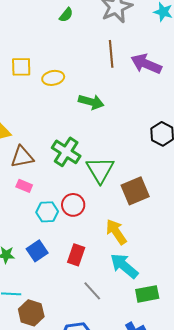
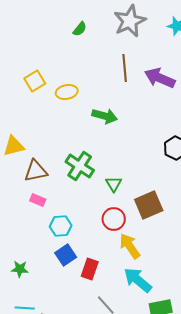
yellow square: (21, 67) -> (35, 81), turned -30
green triangle: (100, 170) -> (114, 184), size x0.6
red circle: (73, 205) -> (114, 219), moved
blue square: (37, 251) -> (66, 255), moved

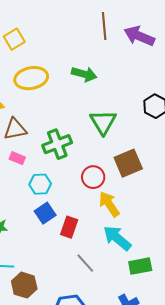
yellow ellipse: (67, 92) -> (31, 78), moved, size x1.5
green cross: (80, 166) -> (57, 144), moved, turned 36
green triangle: (114, 184) -> (103, 122), moved, size x1.6

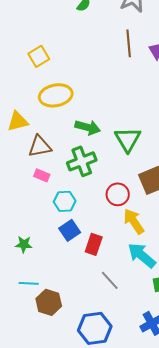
green arrow: (84, 74) -> (88, 127), moved

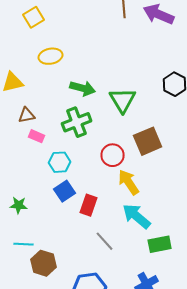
yellow ellipse: (56, 95) -> (51, 56), size x0.7
brown triangle: (40, 146) -> (27, 115), moved, size x0.7

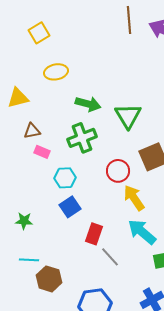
red rectangle: (89, 205) -> (94, 234), moved

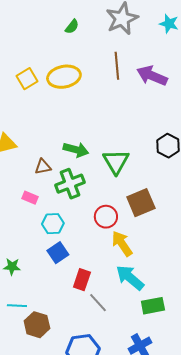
yellow ellipse: (56, 72) -> (64, 77), moved, size x1.4
brown triangle: (32, 131) -> (43, 167), moved

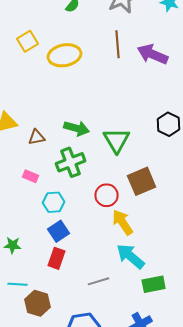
yellow square: (27, 79) -> (28, 41), moved
brown triangle: (43, 167) -> (37, 137), moved
red rectangle: (82, 280) -> (57, 258), moved
gray line: (98, 303) -> (99, 281), turned -65

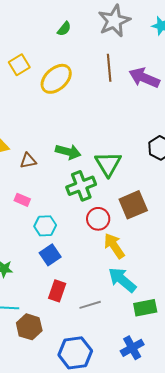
yellow ellipse: (65, 55) -> (56, 79), turned -32
green cross: (71, 162) -> (81, 186), moved
red rectangle: (57, 258) -> (57, 291), moved

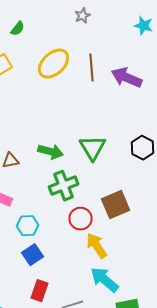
gray star: (114, 21) -> (83, 16), moved, size x0.5
green semicircle: (64, 29) -> (18, 29), moved
yellow ellipse: (56, 79) -> (54, 64), moved
green triangle: (108, 164) -> (93, 148), moved

